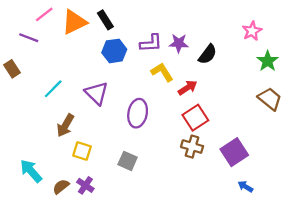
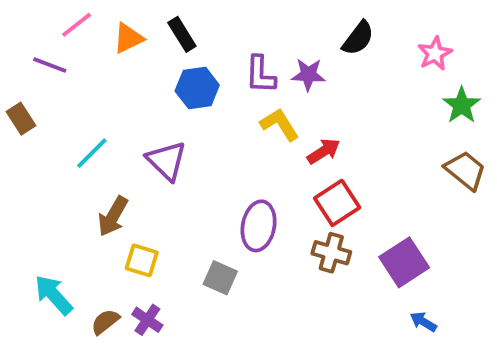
orange triangle: (74, 22) -> (128, 38), size x0.7
purple L-shape: (151, 43) -> (260, 75), turned 95
black semicircle: (208, 54) -> (358, 38), moved
purple ellipse: (138, 113) -> (259, 226), moved

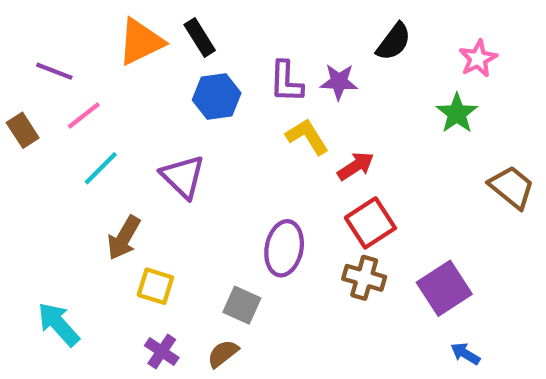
pink line: (77, 25) -> (84, 115), moved
orange triangle: (128, 38) -> (141, 42), size x1.4
green star: (462, 105) -> (457, 113), moved
brown semicircle: (105, 322) -> (223, 354), moved

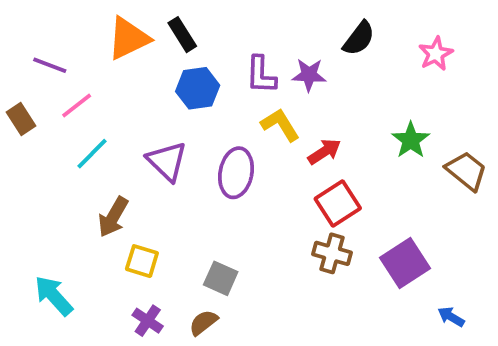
green star: (457, 113) -> (411, 140), moved
purple ellipse: (284, 248) -> (236, 173), moved
blue arrow: (465, 354) -> (451, 317), moved

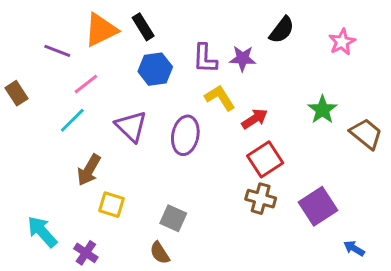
purple line: (50, 65) -> (57, 51), moved
pink line: (77, 106) -> (86, 84), moved
purple cross: (148, 321) -> (86, 253), moved
brown semicircle: (203, 323) -> (160, 253), turned -85

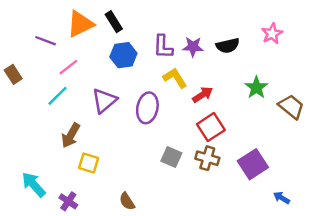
black semicircle: (282, 30) -> (228, 46), moved, turned 40
purple triangle: (131, 126) -> (104, 101), turned 36
gray square: (173, 218) -> (171, 157), moved

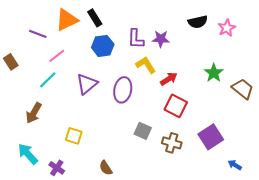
black semicircle: (228, 46) -> (198, 22), moved
red square: (211, 127) -> (176, 106), turned -30
brown arrow: (71, 135) -> (34, 113), moved
brown cross: (207, 158) -> (172, 143), moved

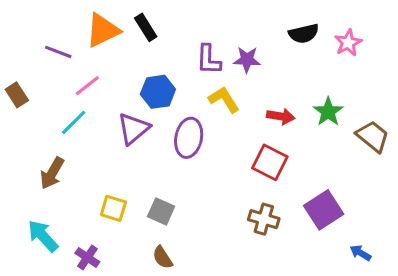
blue hexagon: (103, 46) -> (158, 92), moved
red arrow: (169, 79) -> (281, 116), moved, turned 42
gray square: (143, 131) -> (161, 211), moved

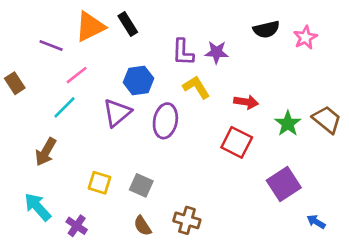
green star: (328, 112) -> (288, 124), moved
brown cross: (264, 219) -> (187, 220), moved

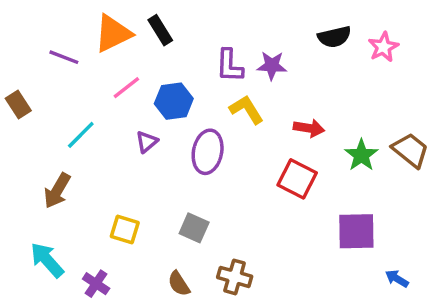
pink line: (77, 75) -> (126, 88), moved
purple triangle: (117, 113) -> (147, 142), size x0.6
purple square: (284, 184) -> (356, 231), turned 32
gray square: (141, 185) -> (194, 228), moved

